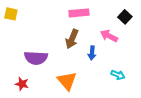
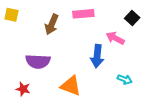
brown arrow: (72, 39) -> (52, 24), moved
blue arrow: (92, 53) -> (97, 56), size x1.5
orange triangle: (67, 81) -> (71, 86), turned -30

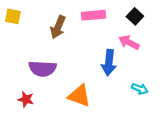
black square: (132, 18) -> (135, 16), moved

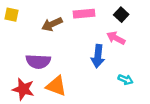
brown arrow: (58, 27) -> (52, 24), turned 42
orange triangle: (79, 96) -> (56, 86), moved
red star: (26, 99) -> (23, 89), size x1.5

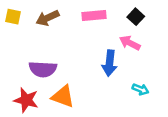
brown arrow: (52, 24) -> (48, 18), moved

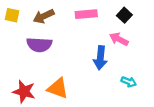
purple semicircle: (43, 69) -> (39, 45), moved

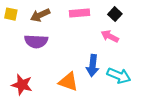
blue arrow: (100, 58) -> (93, 66), moved
cyan arrow: (129, 82) -> (119, 76), size x1.6
orange triangle: (58, 88) -> (68, 82), moved

